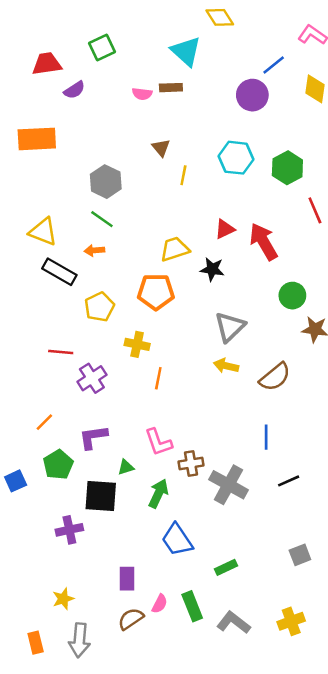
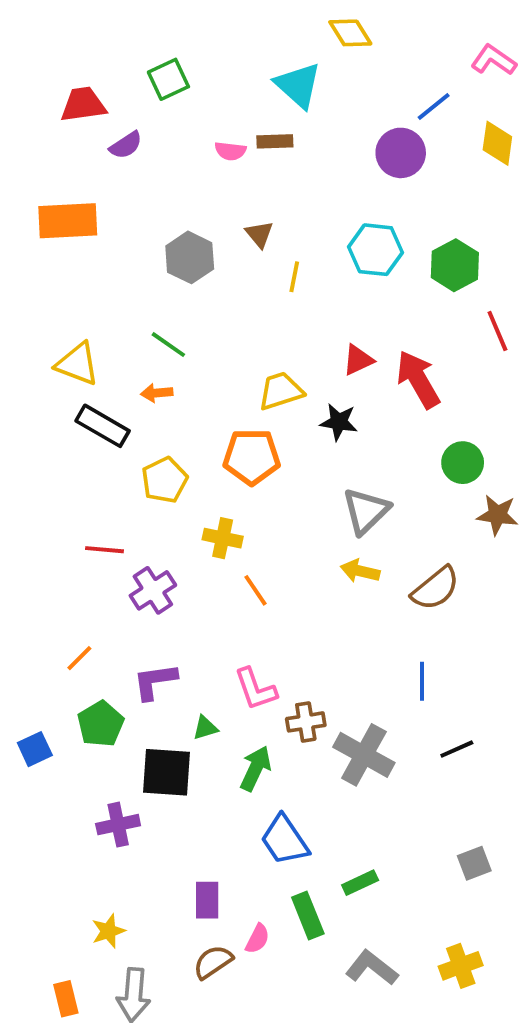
gray hexagon: (106, 182) -> (190, 257), moved
orange line: (158, 378) -> (255, 590), turned -45
green rectangle: (192, 606) -> (308, 916), moved

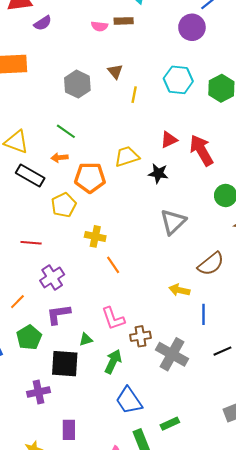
orange pentagon: (252, 457) -> (90, 178), moved
yellow arrow: (360, 571) -> (179, 290), moved
purple cross: (153, 590) -> (52, 277), moved
purple rectangle: (207, 900) -> (69, 430), moved

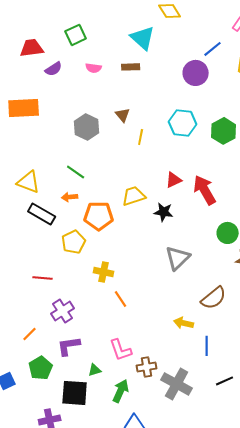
pink semicircle: (99, 26) -> (94, 68), moved

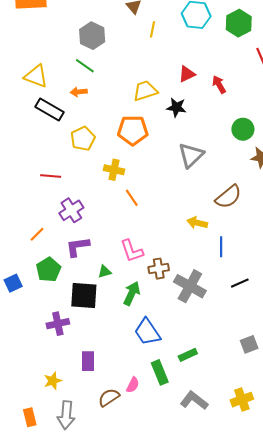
gray hexagon: (87, 127) -> (92, 36), moved
red arrow: (205, 190) -> (219, 84), size x0.6
orange pentagon: (99, 216) -> (133, 130), moved

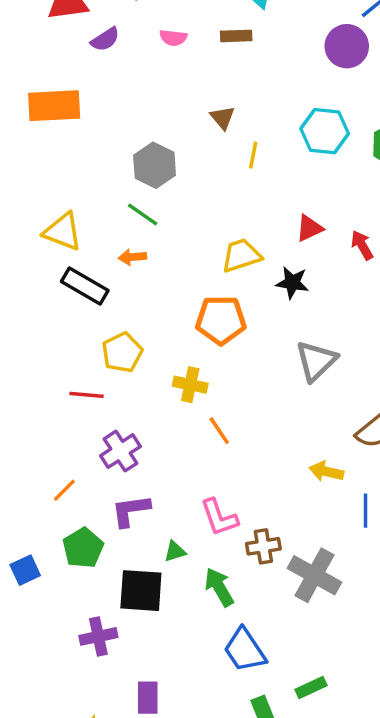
yellow pentagon: (83, 139) -> (122, 352), moved
green arrow: (132, 293) -> (219, 587), turned -55

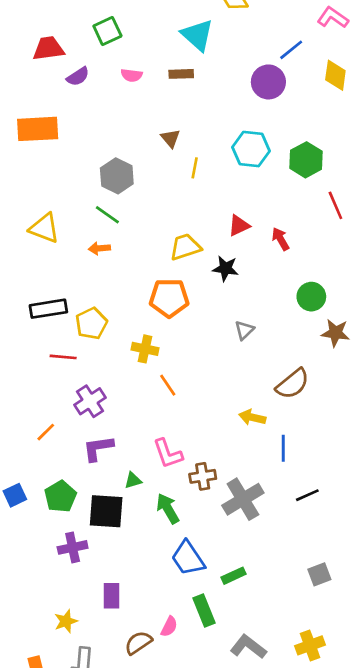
black rectangle: (85, 286) -> (48, 309), moved, turned -39
gray triangle: (316, 361) -> (244, 330), size x0.6
green pentagon: (83, 548) -> (60, 496), moved
gray cross: (314, 575) -> (243, 499), turned 30
green rectangle: (311, 688) -> (234, 576), moved

